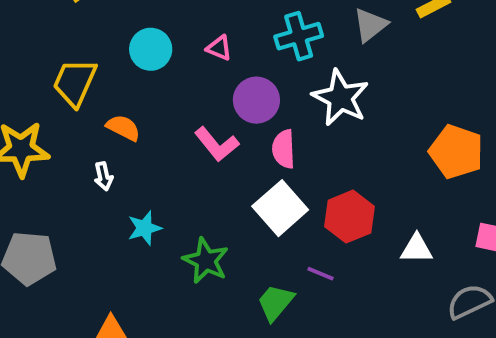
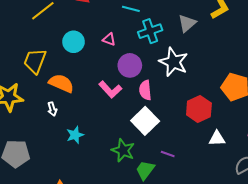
orange semicircle: (123, 128) -> (61, 83), size x1.4
red hexagon: (349, 217) -> (199, 109), moved
green star: (206, 261) -> (123, 150), moved

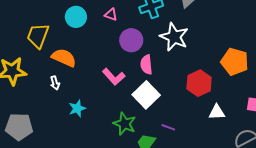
pink L-shape: (110, 89) -> (114, 77), moved

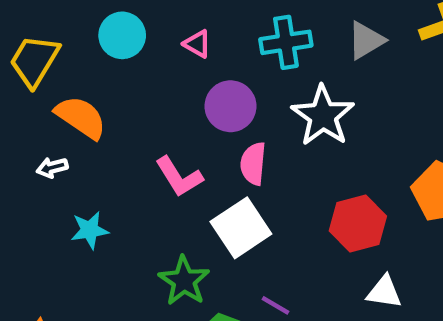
white arrow: (55, 83) -> (52, 168), turned 80

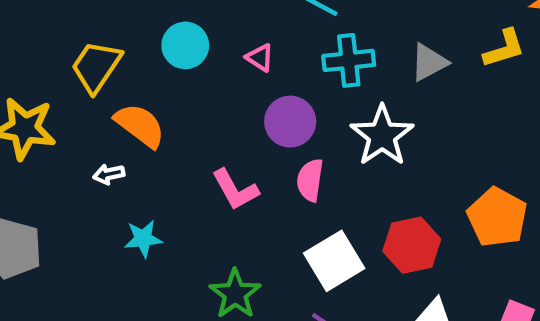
white square: (241, 228) -> (334, 261), moved

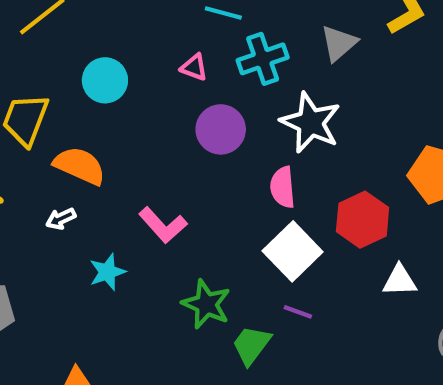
pink triangle: (260, 58) -> (194, 67), moved
pink semicircle: (310, 180) -> (283, 187), moved
pink L-shape: (235, 190) -> (163, 225), moved

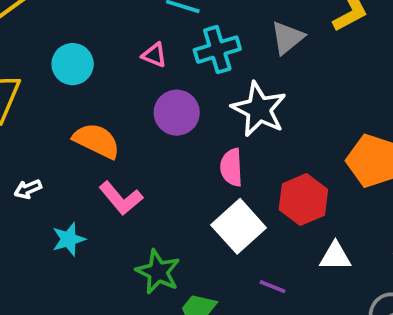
orange semicircle: (80, 166) -> (97, 141), moved
purple line: (298, 312) -> (273, 287), moved

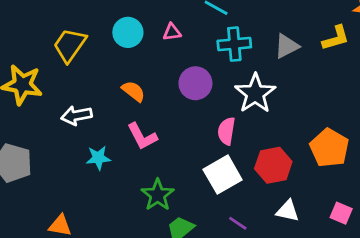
pink triangle: (154, 55) -> (172, 32), moved, turned -42
orange semicircle: (97, 141) -> (133, 91), size x0.7
white arrow: (28, 189) -> (77, 115), size x1.5

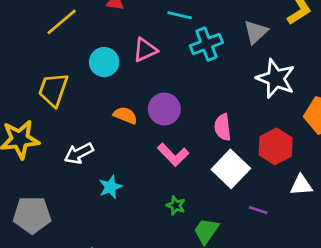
pink triangle: (172, 32) -> (145, 50), size x1.4
purple circle: (195, 83) -> (164, 109), moved
white star: (255, 93) -> (276, 79), moved
pink L-shape: (142, 136) -> (173, 155), moved
green star: (158, 195) -> (176, 205), size x0.6

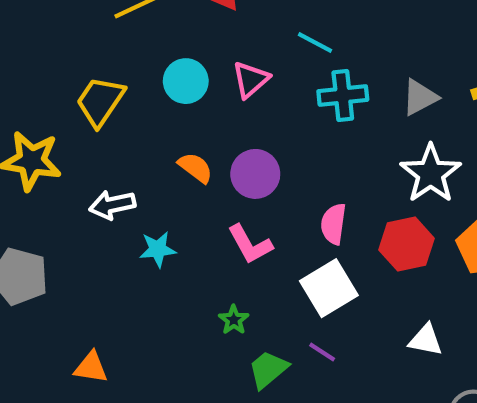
pink triangle: (145, 50) -> (251, 80), turned -32
red hexagon: (276, 146) -> (406, 244), moved
cyan star: (111, 187) -> (158, 249), moved
purple line: (258, 210) -> (322, 352), moved

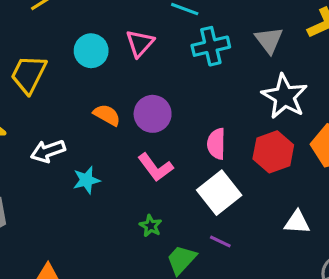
gray triangle: (420, 97) -> (269, 40), turned -32

